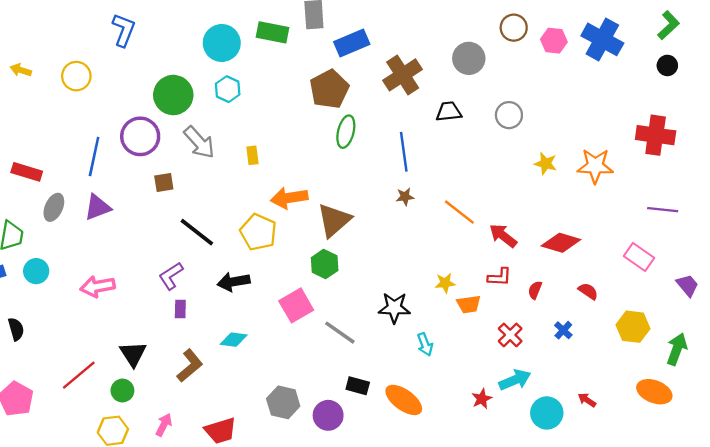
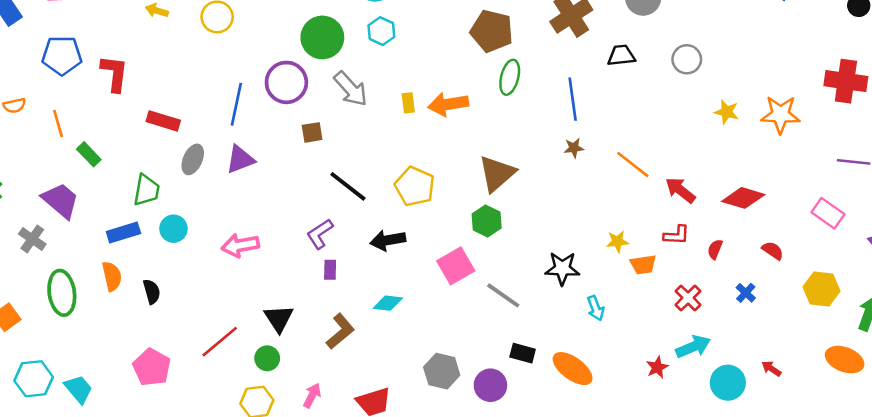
brown pentagon: (329, 89) -> (492, 31), turned -30
orange arrow: (289, 198) -> (448, 104), moved

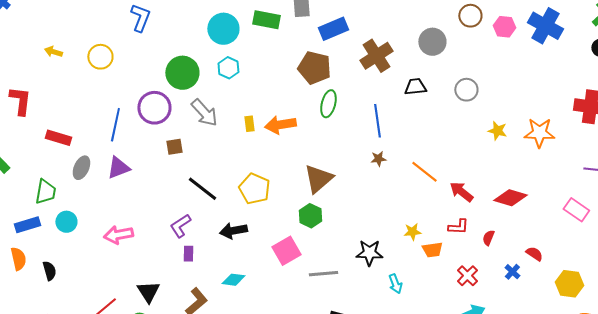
red semicircle: (773, 250) -> (534, 254), moved
yellow hexagon: (821, 289) -> (569, 284), moved
gray line: (503, 295) -> (323, 274), turned -40

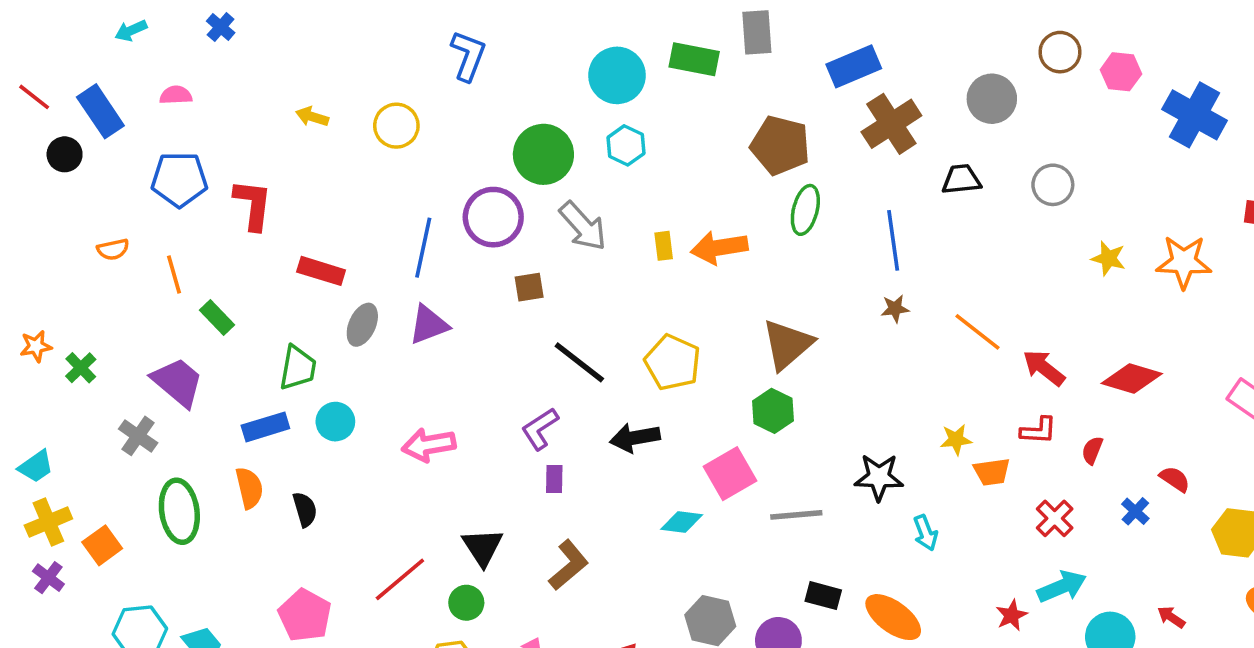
blue cross: (545, 26) -> (1195, 115), moved
blue rectangle: (333, 29) -> (854, 66), moved
cyan diamond: (233, 280) -> (682, 522), moved

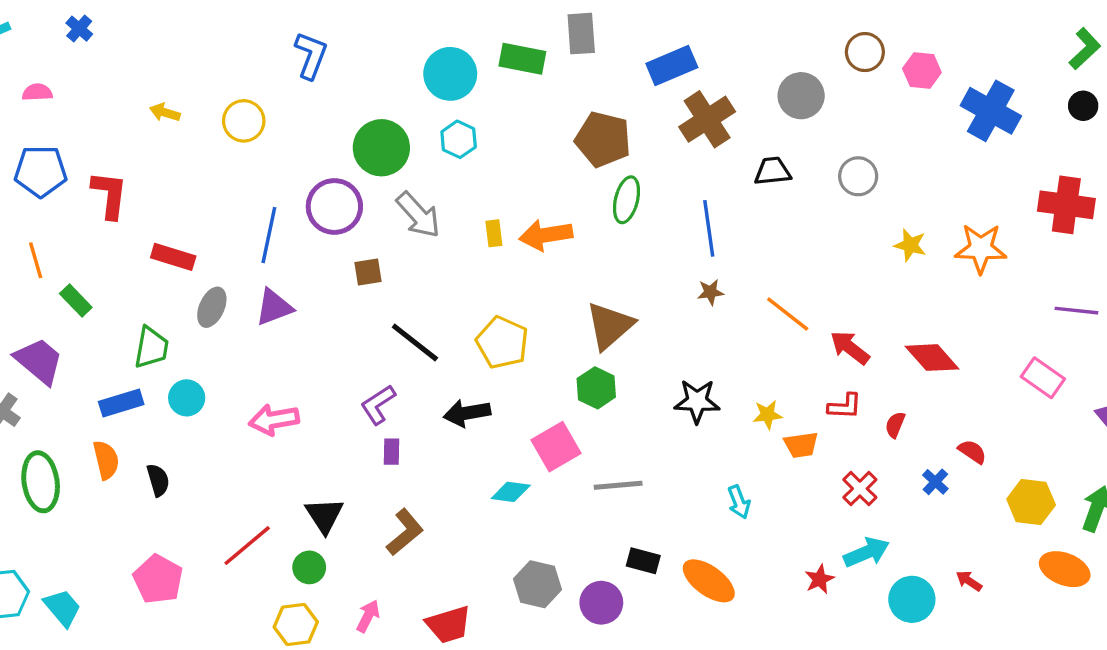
red diamond: (1132, 379) -> (932, 358), turned 32
black star: (879, 477) -> (697, 401), moved

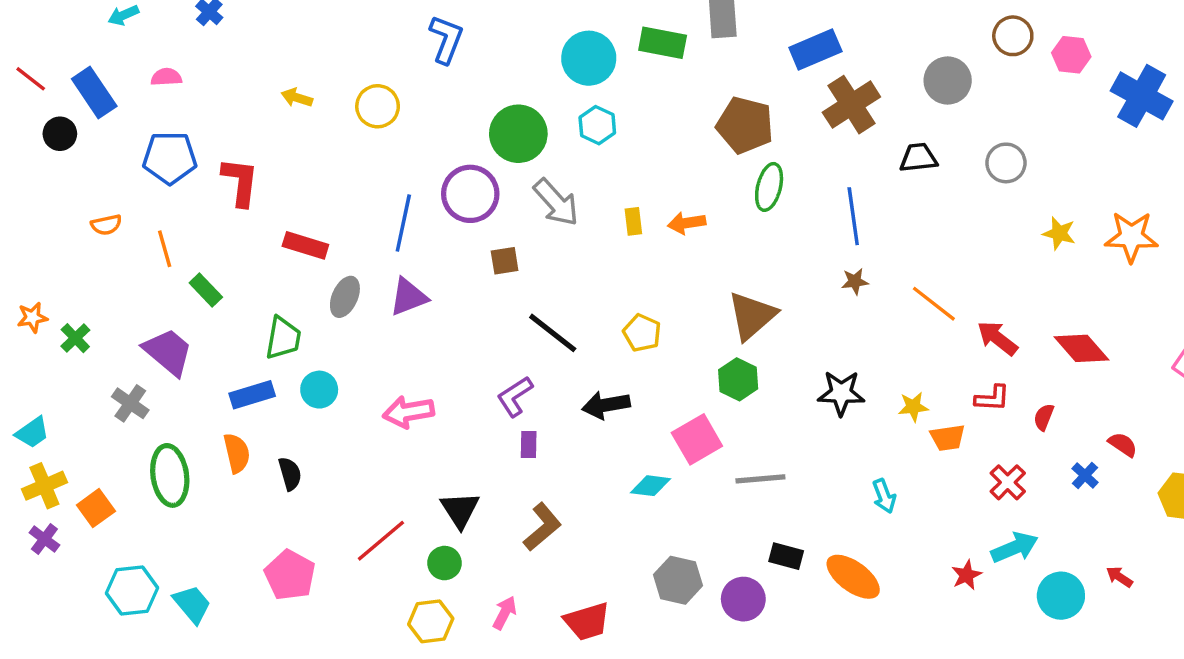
orange arrow: (546, 235) -> (687, 223), size x0.7
yellow pentagon: (502, 342) -> (642, 333), size x0.7

